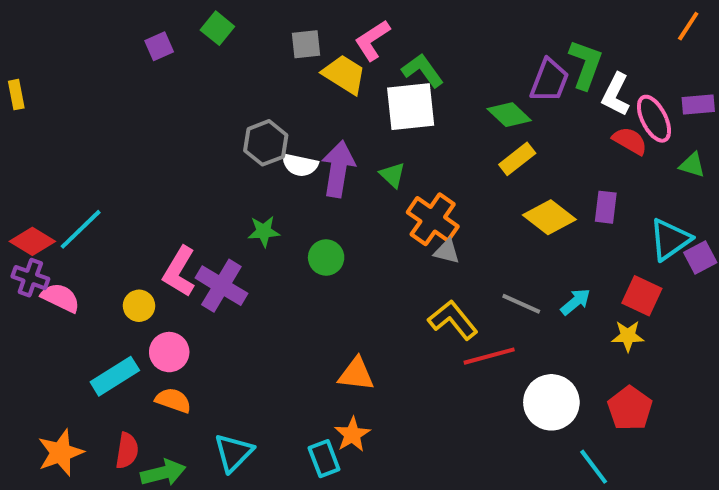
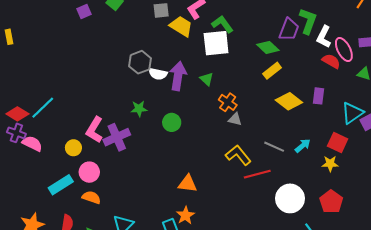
orange cross: (433, 219) -> (228, 102), size x0.7
purple cross: (221, 286) -> (117, 137), turned 35

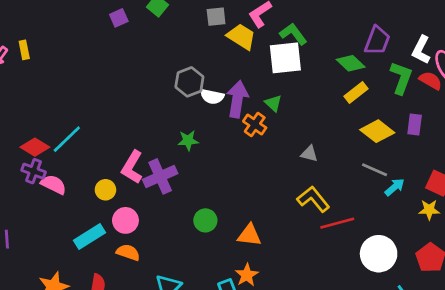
green L-shape: (308, 21) -> (401, 78), moved
orange cross: (228, 102) -> (255, 124), moved
green circle: (172, 122) -> (205, 220), moved
gray line: (274, 147) -> (375, 170), moved

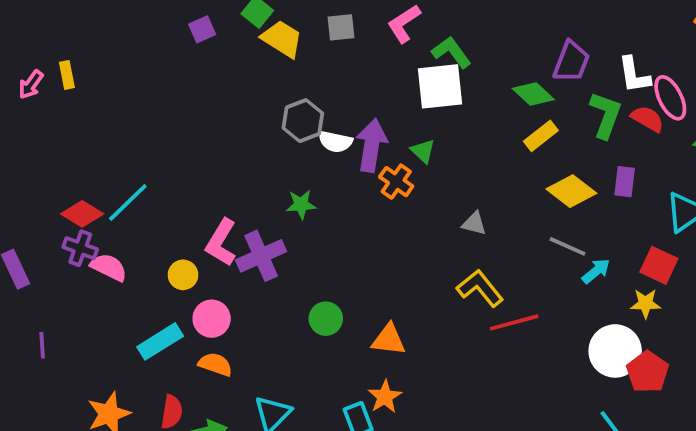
yellow trapezoid: (241, 37) -> (282, 39), moved
white L-shape: (421, 50) -> (634, 75), turned -36
white circle: (379, 254) -> (615, 351), moved

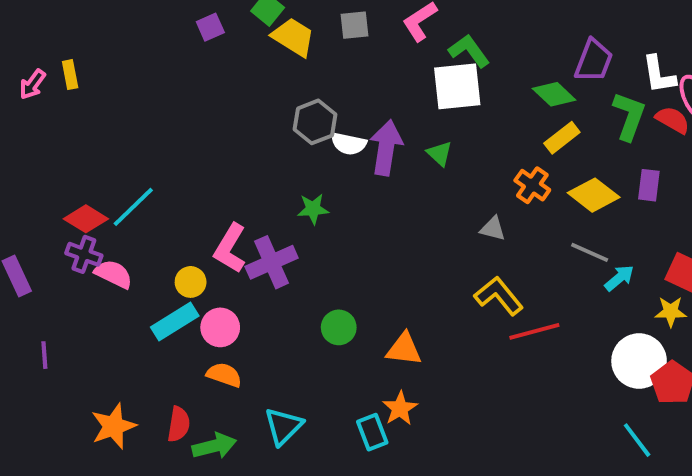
orange cross: (396, 182) -> (532, 185), moved
cyan rectangle: (160, 341) -> (175, 321), moved

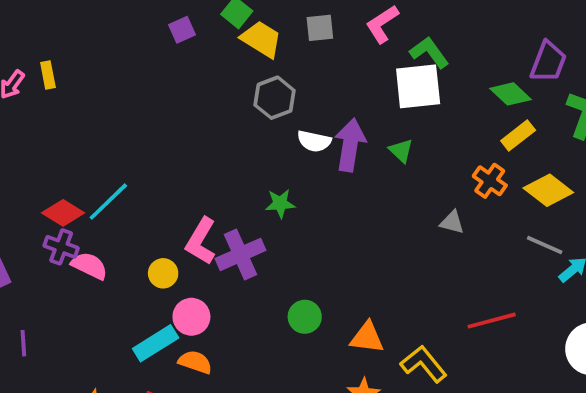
gray hexagon: (315, 122) -> (275, 98), moved
yellow L-shape: (499, 296) -> (424, 364), moved
cyan rectangle: (175, 321) -> (156, 343), moved

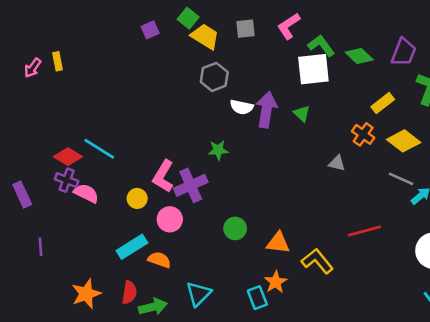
green diamond: (511, 94) -> (359, 56), moved
cyan line: (108, 202) -> (99, 149), turned 76
pink circle: (191, 317) -> (170, 219), moved

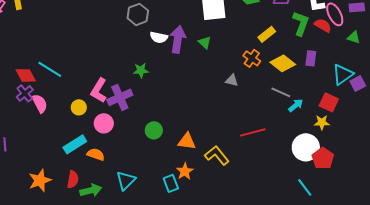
red diamond: (68, 157) -> (26, 75), turned 30
purple cross: (67, 180) -> (25, 93), turned 30
pink semicircle: (86, 193) -> (40, 103), turned 36

